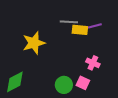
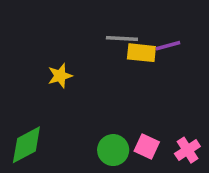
yellow star: (34, 43) -> (60, 76), size x0.6
pink cross: (93, 63) -> (187, 150), moved, turned 32

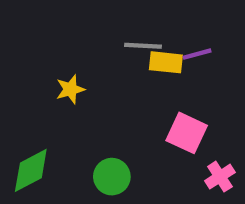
pink square: (147, 147) -> (187, 133), moved, size x1.4
green circle: (113, 150) -> (112, 177), moved

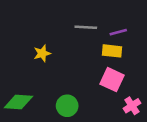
yellow rectangle: (166, 62) -> (112, 51), moved
green diamond: (31, 170) -> (18, 102), turned 32

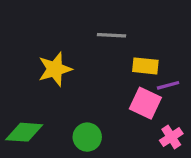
purple line: (118, 32) -> (168, 85), moved
yellow star: (42, 53) -> (55, 69), size x1.5

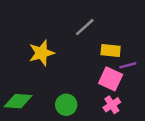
gray line: (111, 35) -> (85, 27), turned -45
pink cross: (171, 137) -> (112, 105), moved

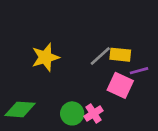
gray line: (85, 27) -> (100, 56), moved
pink cross: (112, 105) -> (94, 113), moved

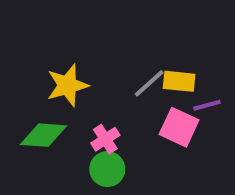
green diamond: (20, 109) -> (44, 135), moved
pink cross: (94, 113) -> (105, 139), moved

